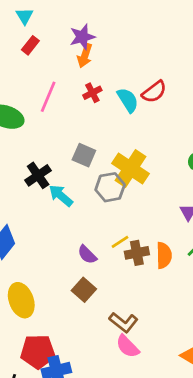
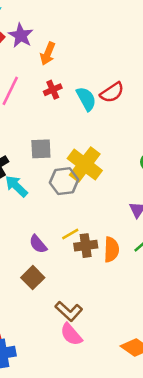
purple star: (82, 37) -> (21, 35), moved, turned -30
gray square: (84, 155) -> (41, 149), turned -30

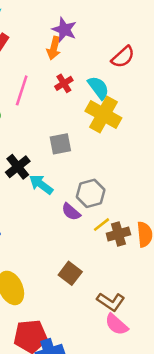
purple star: (21, 35) -> (64, 30), moved
red semicircle: (112, 92) -> (123, 57), moved
yellow cross: (85, 164) -> (103, 115), moved
gray hexagon: (64, 181) -> (91, 193), moved
purple semicircle: (38, 244) -> (71, 212), moved

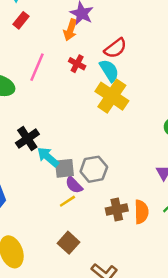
red semicircle: (123, 57) -> (115, 48), moved
red cross: (64, 83) -> (77, 64), turned -35
gray square: (60, 144) -> (64, 168), moved
yellow line: (101, 225) -> (67, 201), moved

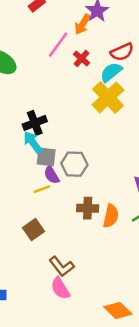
pink line: (37, 67) -> (58, 45), moved
cyan semicircle: (109, 71) -> (111, 72), turned -110
black cross: (27, 139) -> (35, 123), moved

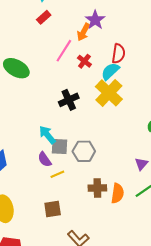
red semicircle: (122, 52) -> (118, 54), turned -54
black cross: (35, 123) -> (69, 100), moved
purple semicircle: (52, 175) -> (45, 159), moved
brown square: (34, 230) -> (53, 209), turned 30

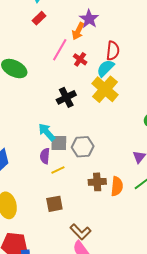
purple semicircle: (45, 159) -> (45, 156), turned 42

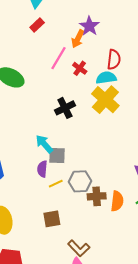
cyan semicircle: (106, 68) -> (106, 78), turned 36
gray hexagon: (83, 147) -> (80, 181), moved

